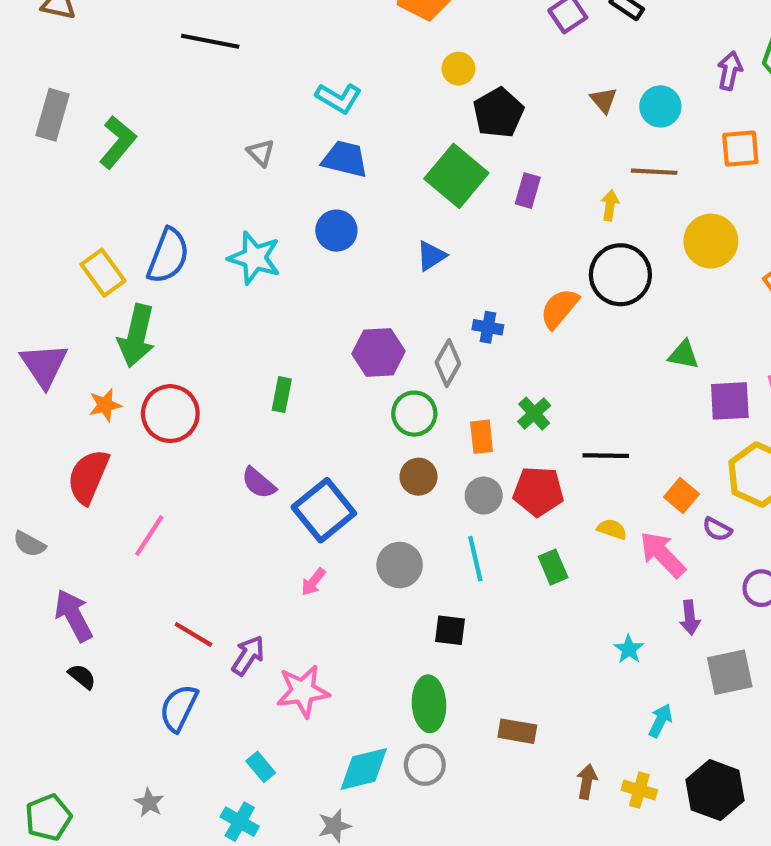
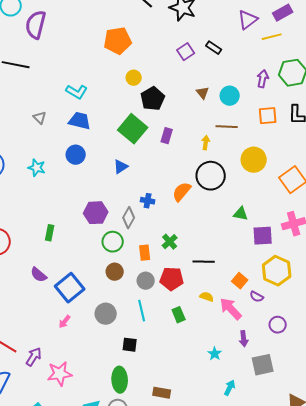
cyan star: (254, 258) -> (37, 168), size x0.7

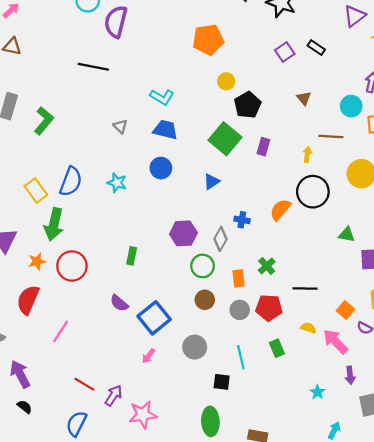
cyan circle: (230, 96) -> (351, 106), moved
cyan line: (142, 311) -> (241, 357), moved

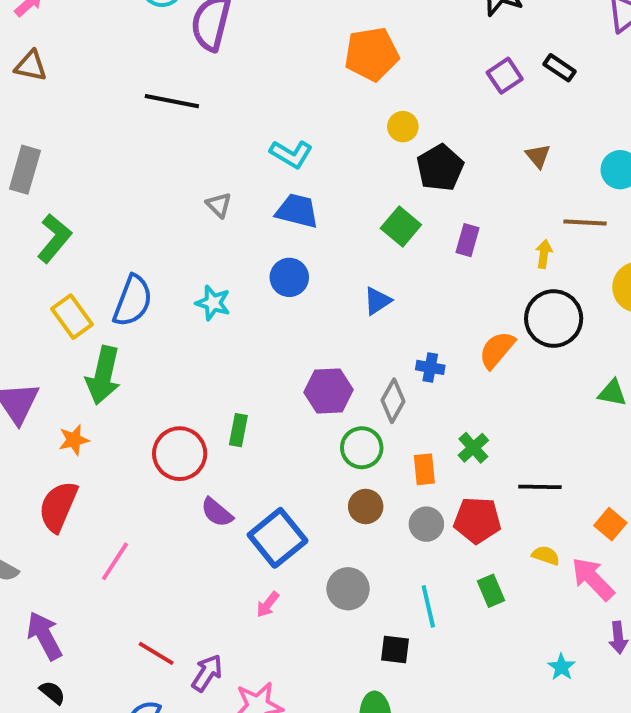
green L-shape: (44, 121) -> (54, 238), moved
green square: (225, 139) -> (401, 226), size x0.7
red circle: (72, 266) -> (180, 454), moved

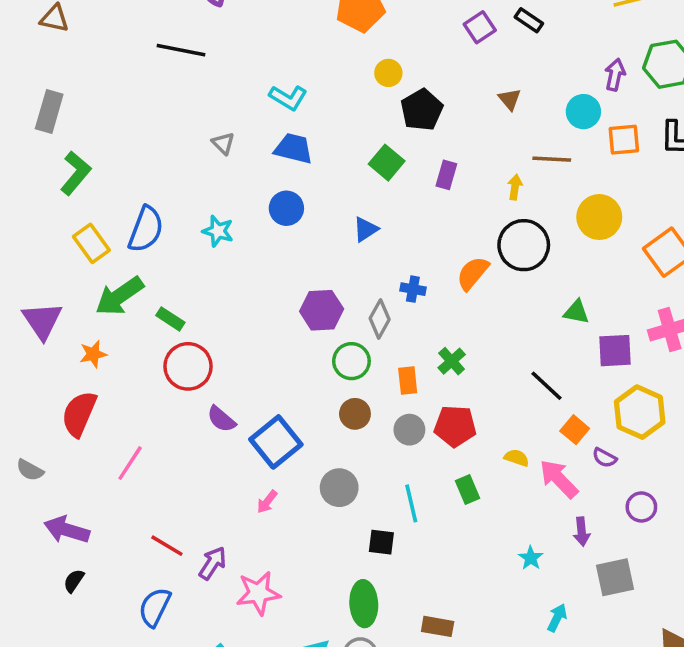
green arrow: (103, 375) -> (119, 296), turned 42
green rectangle: (238, 430) -> (170, 319), moved, turned -68
black line: (540, 487) -> (547, 386), moved, turned 42
purple arrow: (45, 636) -> (67, 530), turned -45
black semicircle: (52, 693) -> (74, 581), turned -95

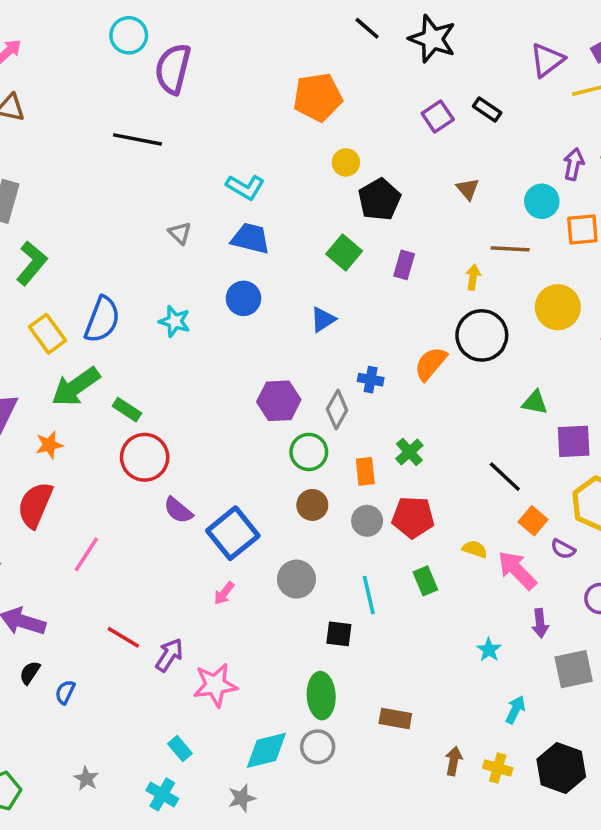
blue semicircle: (155, 607) -> (65, 692), moved, size x0.6

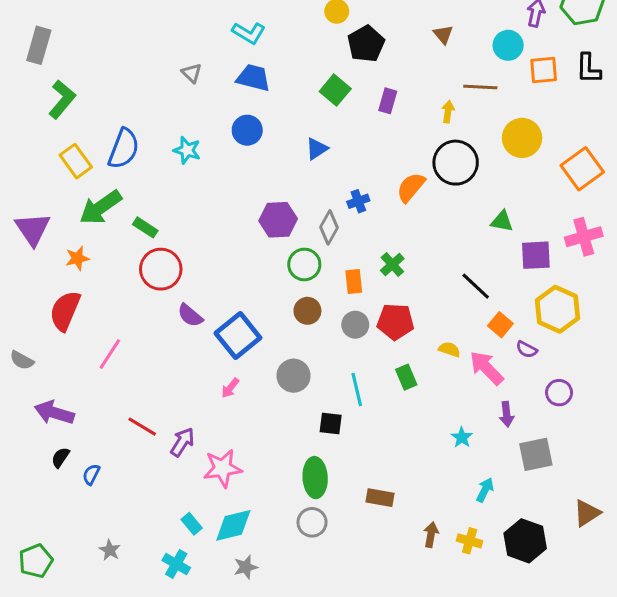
blue cross: (371, 380) -> (358, 201), turned -30
cyan diamond: (266, 750) -> (233, 525), moved

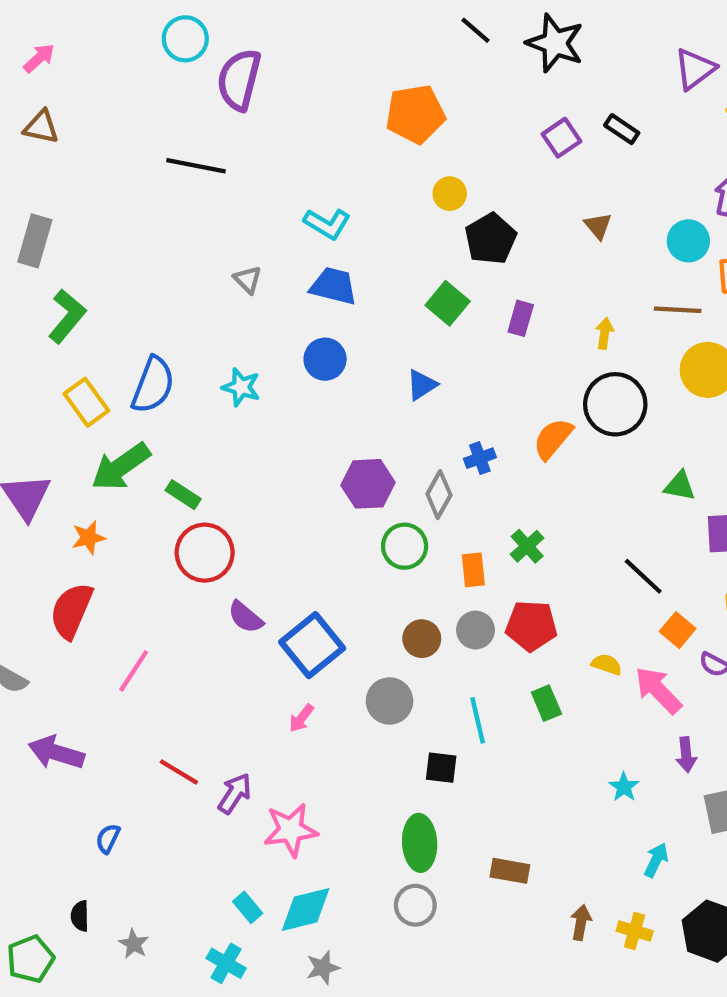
brown line: (480, 87) -> (678, 310), moved
brown circle: (307, 311) -> (422, 639), moved
black semicircle: (60, 457) -> (80, 916), moved, turned -35

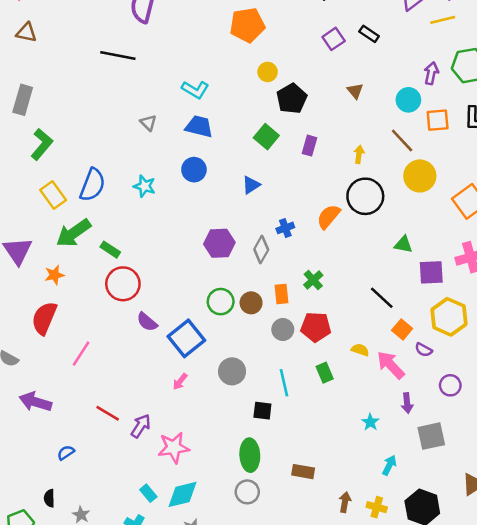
brown line: (678, 310) -> (402, 140), turned 44
green circle: (405, 546) -> (221, 302), moved
brown circle: (422, 639) -> (251, 303), moved
blue semicircle: (108, 839) -> (66, 453), turned 30

